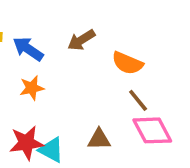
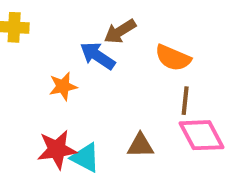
blue arrow: (28, 49) -> (98, 56), moved
brown line: (138, 100) -> (185, 101), turned 45

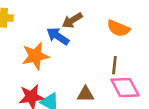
orange semicircle: (173, 58) -> (118, 28), moved
orange star: (63, 86) -> (35, 56), size x1.5

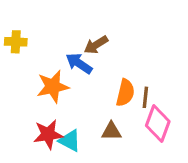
orange semicircle: (118, 28) -> (125, 93), moved, turned -100
pink diamond: (125, 88) -> (158, 124), turned 48

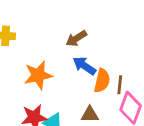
blue arrow: (79, 63) -> (84, 66), moved

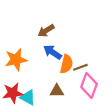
brown line: (120, 85) -> (80, 67), turned 64

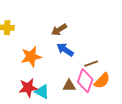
orange semicircle: (66, 64) -> (102, 81), moved, turned 30
pink diamond: (89, 85) -> (85, 81), moved

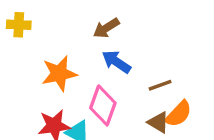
pink diamond: (85, 81) -> (103, 105), moved
brown triangle: (69, 86) -> (158, 122), moved, turned 32

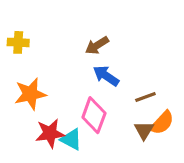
orange star: (59, 74) -> (30, 94), moved
brown triangle: (158, 122) -> (144, 130), turned 30

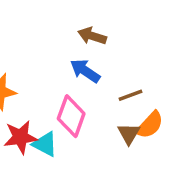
brown arrow: (97, 45) -> (92, 36), moved, turned 50

